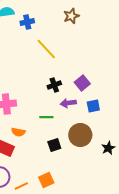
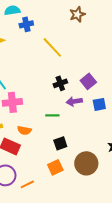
blue cross: (27, 22) -> (26, 24), moved
brown circle: (80, 135) -> (86, 163), moved
orange square: (46, 180) -> (55, 167), moved

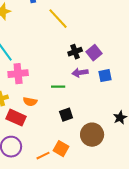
black cross: (60, 83) -> (75, 52), moved
orange square: (55, 167) -> (61, 149), moved, turned -35
orange line: (27, 184) -> (43, 156), moved

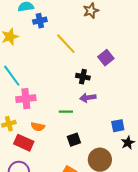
black cross: (75, 52) -> (83, 77), turned 32
purple square: (94, 53) -> (106, 58), moved
blue square: (105, 76) -> (118, 126), moved

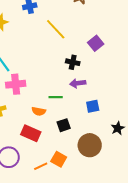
blue square: (118, 126) -> (93, 106), moved
orange semicircle: (38, 127) -> (39, 111), moved
red rectangle: (24, 143) -> (31, 133), moved

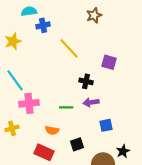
purple square: (96, 43) -> (109, 62), turned -35
green line: (56, 97) -> (66, 107), moved
black star: (118, 128) -> (123, 151), moved

